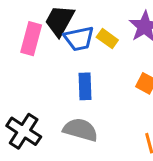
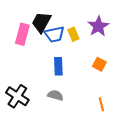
yellow rectangle: (107, 39) -> (73, 34), turned 32
gray semicircle: (80, 130) -> (55, 95), size x0.7

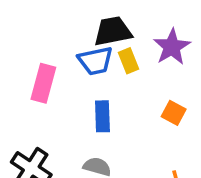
black trapezoid: (41, 22) -> (113, 31), moved, turned 50
pink rectangle: (22, 34) -> (43, 83), moved

